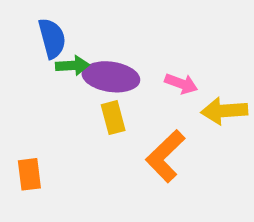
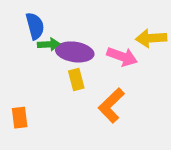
pink arrow: (181, 84) -> (122, 57), size x1.4
yellow arrow: (224, 111) -> (151, 38), moved

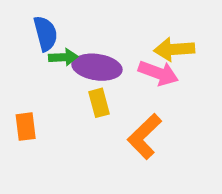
yellow arrow: (151, 38) -> (174, 49), moved
orange rectangle: (20, 118) -> (26, 127), moved

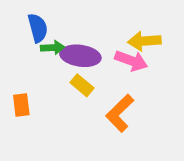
yellow rectangle: (99, 103) -> (82, 85), turned -35

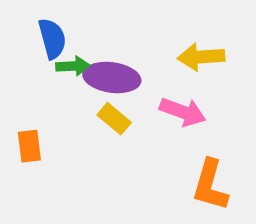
pink arrow: (131, 61) -> (183, 112), moved
orange L-shape: (120, 113) -> (210, 185), moved, turned -30

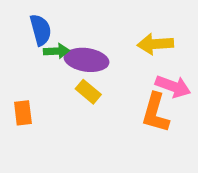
pink arrow: (183, 112) -> (173, 86), moved
orange L-shape: (210, 185) -> (155, 113), moved

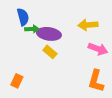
orange rectangle: (23, 113) -> (17, 81), moved, turned 32
orange L-shape: (155, 113) -> (96, 81), moved

